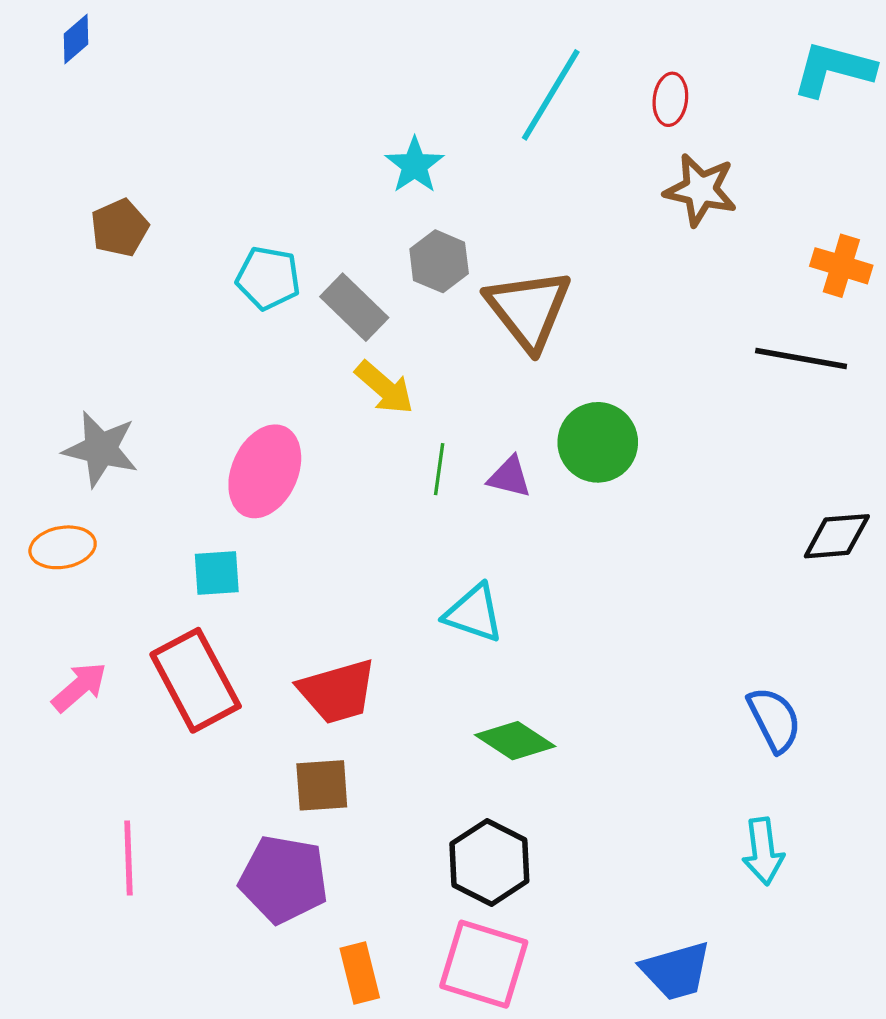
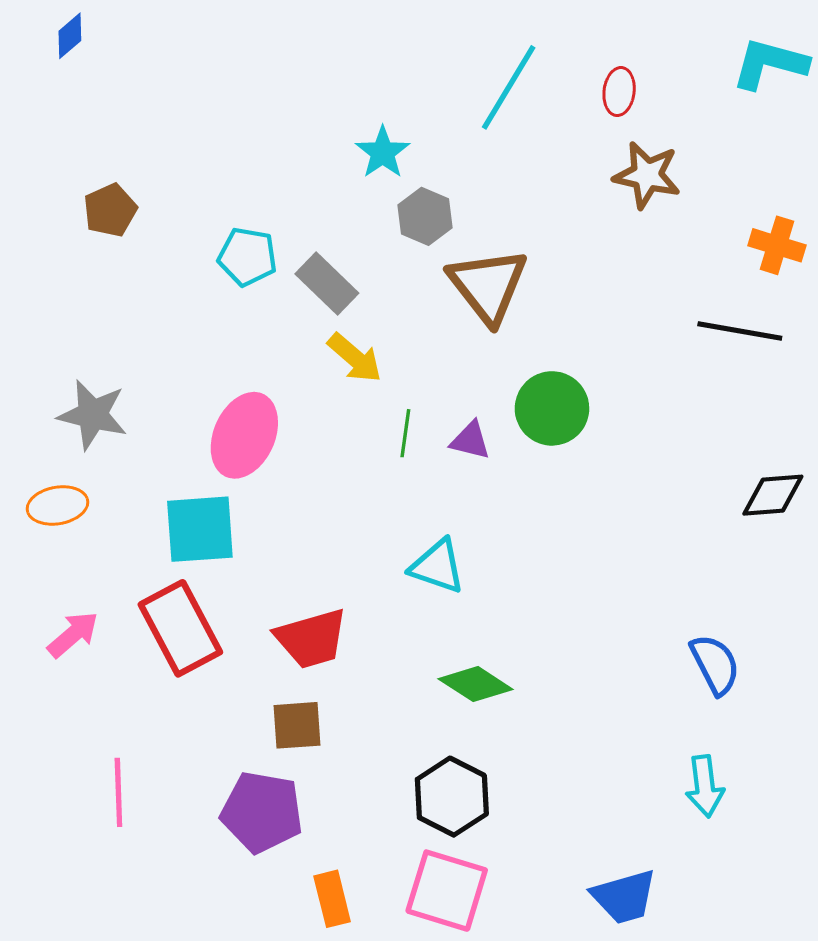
gray hexagon: (439, 261) -> (425, 216), moved
cyan square: (217, 573) -> (200, 529), size x1.6

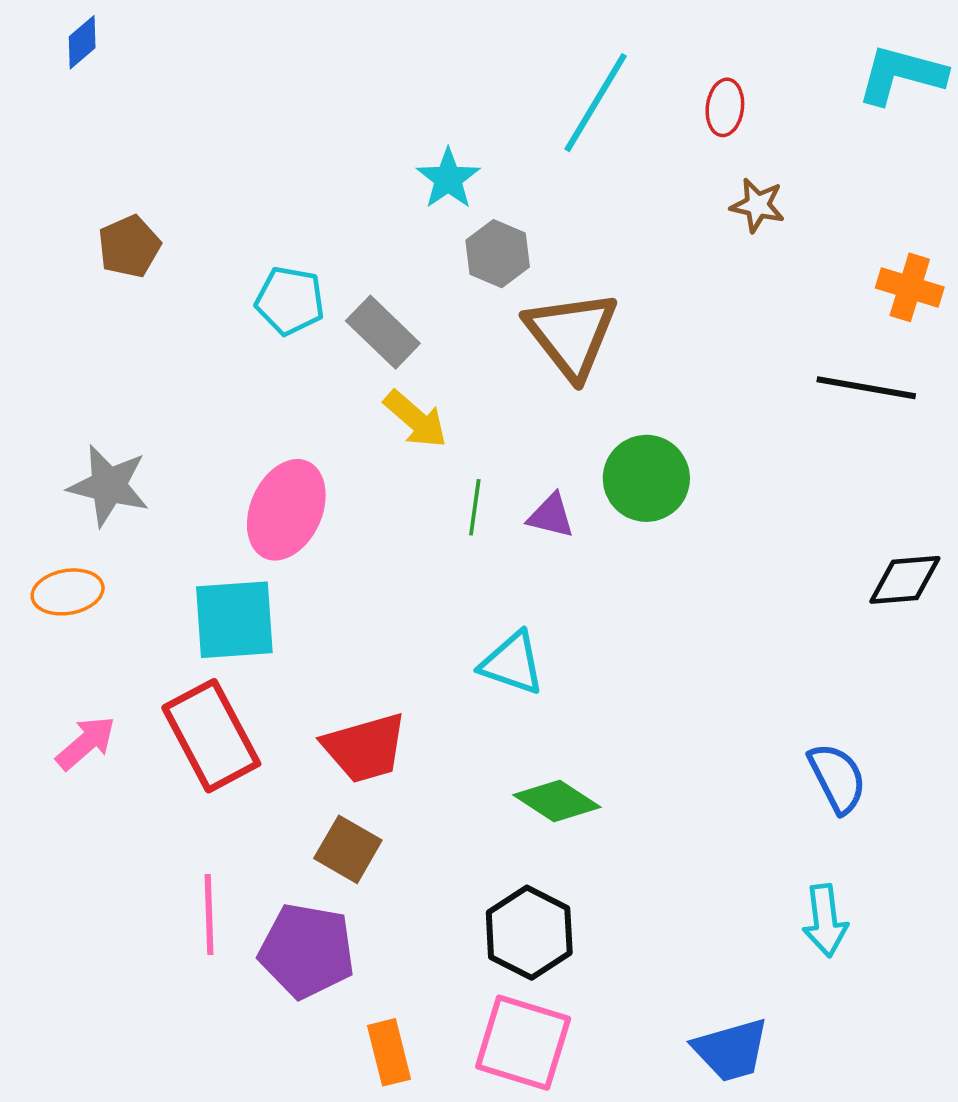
brown star: (647, 175) -> (758, 205), size x0.7
brown square: (297, 725) -> (348, 849), turned 34
pink line: (118, 792) -> (209, 915), moved

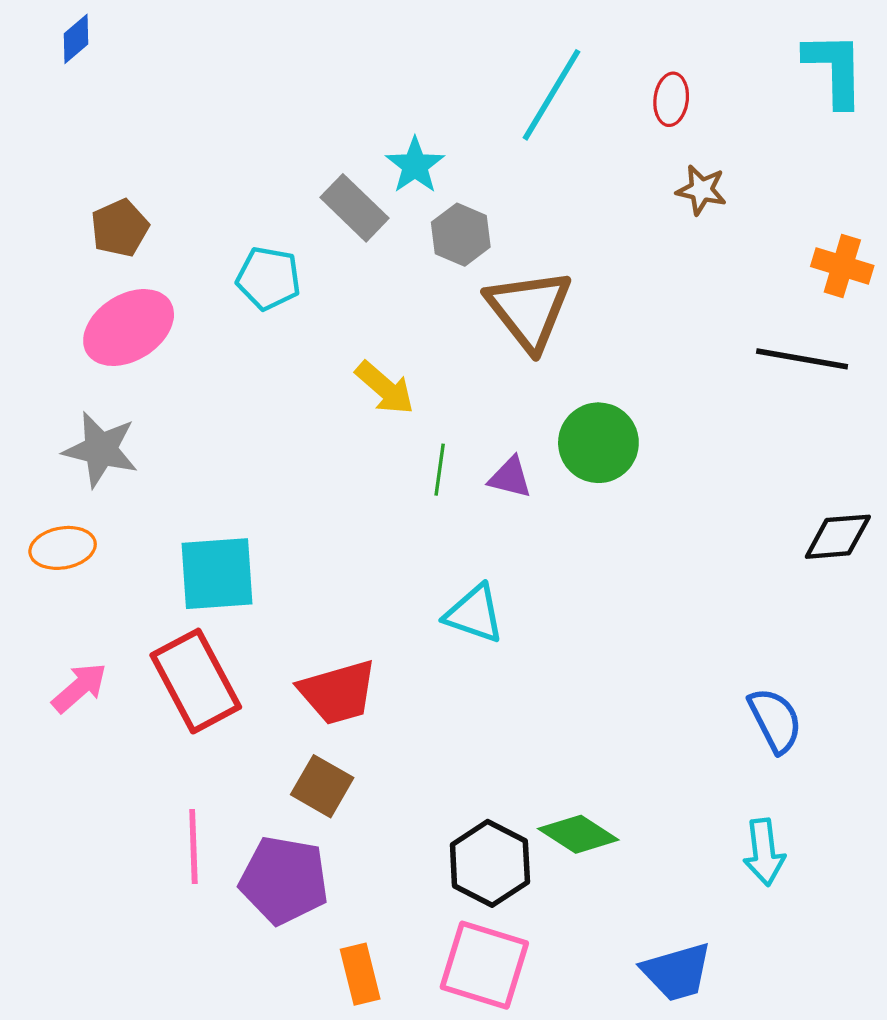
cyan L-shape: (901, 75) -> (834, 69), turned 74
gray rectangle: (383, 332) -> (355, 208), moved
pink ellipse: (286, 510) -> (129, 328), moved, turned 34
green diamond: (557, 801) -> (578, 834), moved

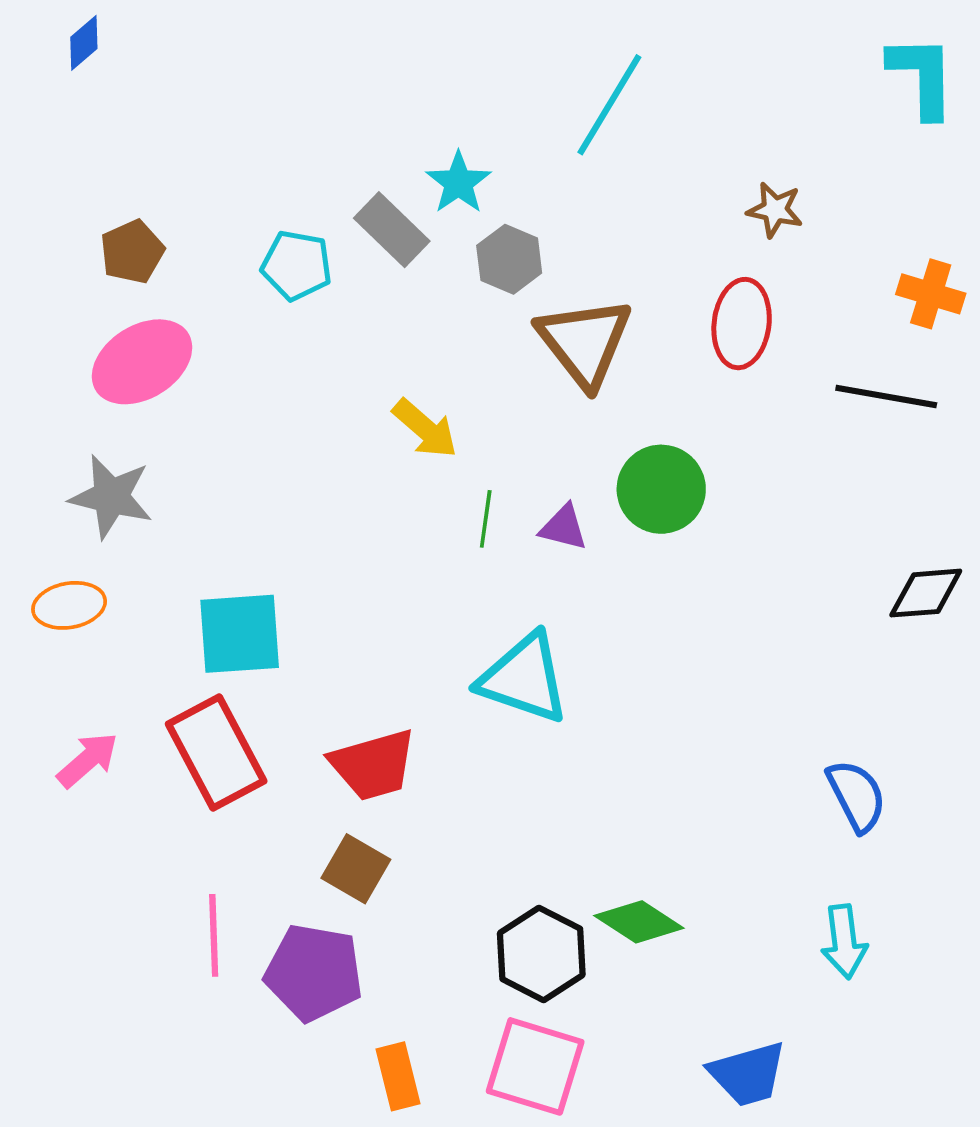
red ellipse: (671, 99) -> (742, 324), moved, size x1.5
cyan pentagon: (268, 278) -> (297, 265), moved
cyan triangle: (474, 614) -> (524, 678), size x1.4

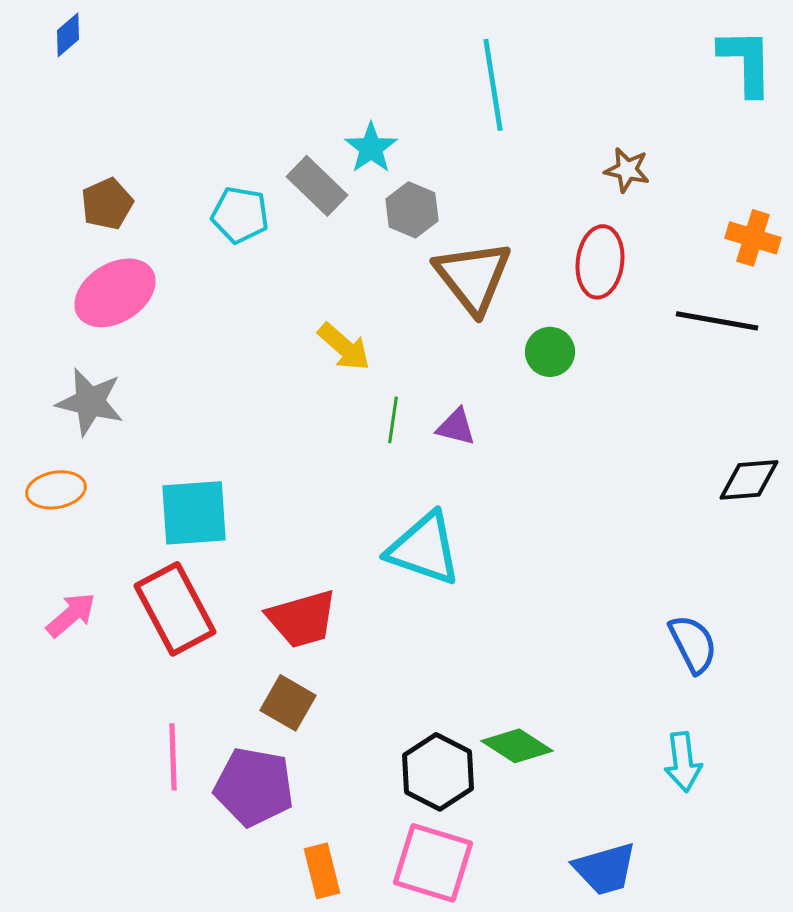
cyan line: (609, 105) -> (493, 85), turned -40
green circle: (661, 489) -> (550, 352), moved, size x0.7

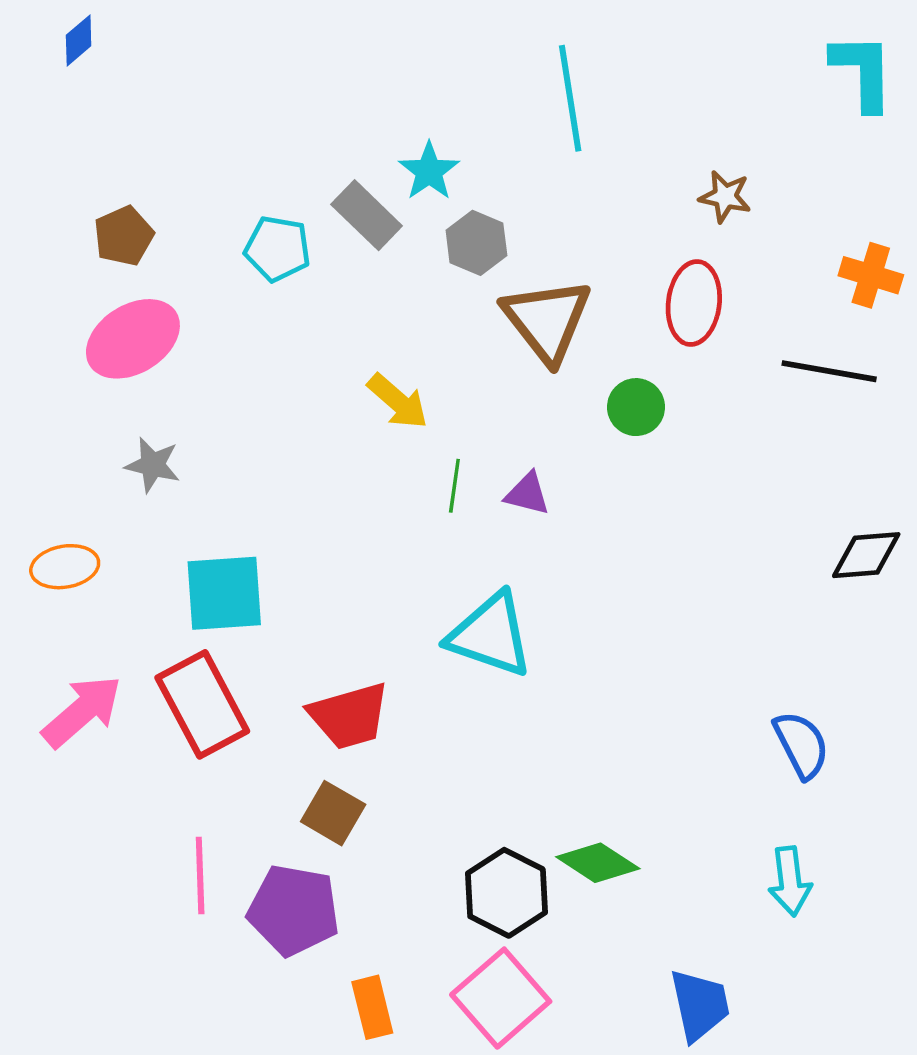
gray star: (90, 402) -> (153, 465), moved, size x0.7
pink arrow: (71, 615) -> (82, 711), size x1.4
pink square: (433, 863) -> (501, 998), turned 32
blue trapezoid: (605, 869) -> (700, 1005), turned -86

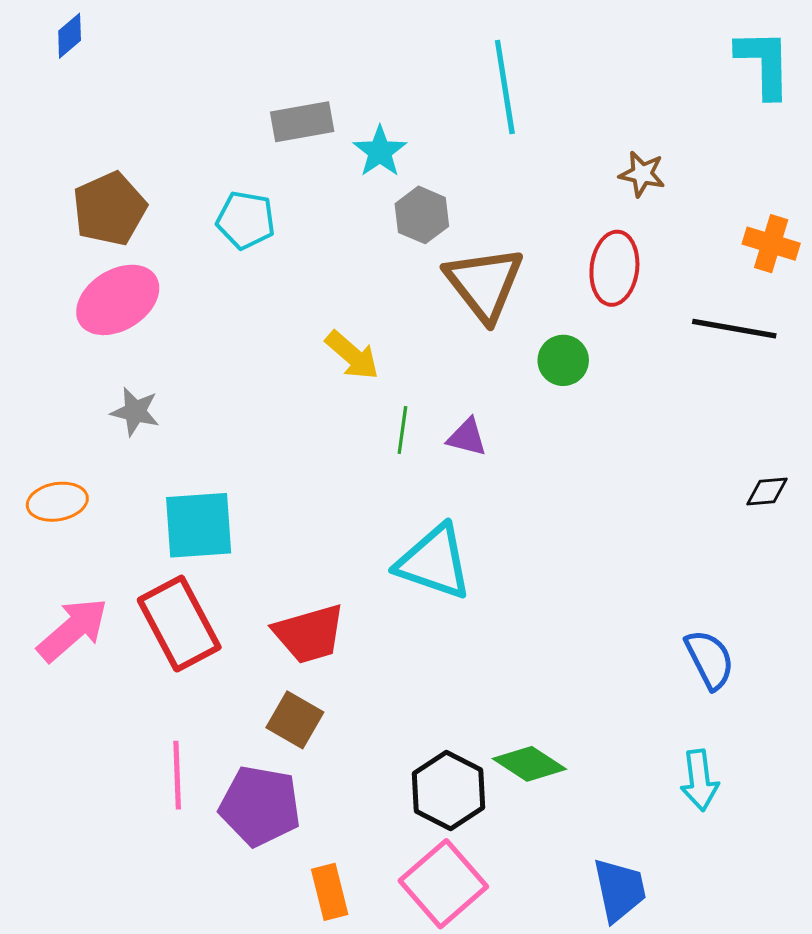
gray rectangle: (367, 215) -> (302, 122), moved, turned -54
brown pentagon: (124, 236) -> (110, 209), size x1.4
black diamond: (866, 555) -> (767, 491), size x0.7

